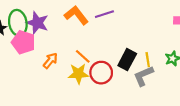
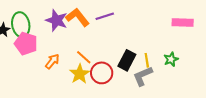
purple star: (37, 23) -> (56, 20), moved
yellow star: (78, 74) -> (80, 74), turned -30

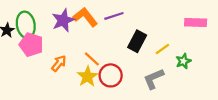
purple star: (56, 20) -> (63, 20), turned 30
black rectangle: (127, 60) -> (137, 41), moved
yellow line: (147, 60) -> (162, 49), moved, turned 64

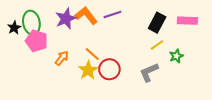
black rectangle: (137, 41) -> (157, 23), moved

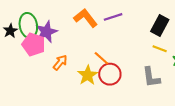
purple star: (66, 19) -> (46, 32), moved
yellow line: (157, 45) -> (160, 49), turned 56
orange line: (92, 54) -> (101, 58), moved
gray L-shape: (149, 72) -> (151, 77), turned -75

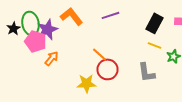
orange L-shape: (86, 18) -> (72, 16), moved
orange arrow: (60, 62) -> (52, 58), moved
yellow star: (88, 75) -> (86, 83), moved, turned 30

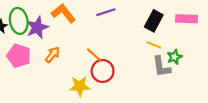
pink pentagon: (36, 41) -> (19, 56), moved
orange arrow: (52, 58) -> (52, 55), moved
gray L-shape: (146, 72) -> (161, 67), moved

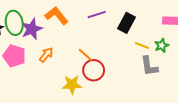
black rectangle: (154, 21) -> (127, 23), moved
green star: (174, 57) -> (162, 46), moved

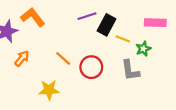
purple line: (97, 15) -> (87, 16), moved
yellow line: (142, 46) -> (123, 39), moved
red circle: (94, 70) -> (91, 67), moved

